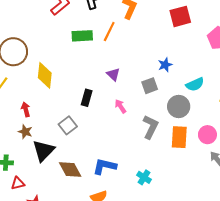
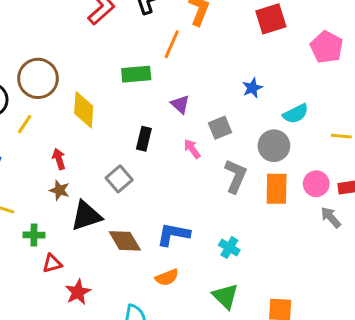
green rectangle: (82, 36) -> (136, 74), moved
gray square: (150, 86) -> (220, 128), moved
black triangle: (43, 151) -> (86, 216), turned 30

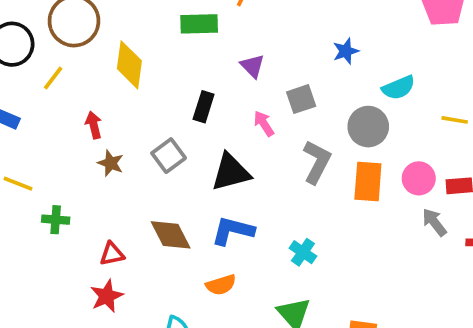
brown star: (59, 190) -> (111, 163), moved
black triangle: (86, 216) -> (231, 172), moved
red triangle: (52, 263) -> (112, 254), moved

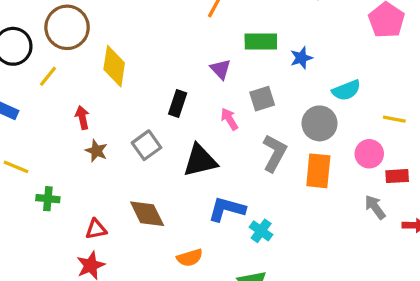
green rectangle: (199, 24) -> (261, 41), moved
pink circle: (419, 178) -> (369, 154), moved
blue L-shape: (233, 231) -> (227, 209), moved

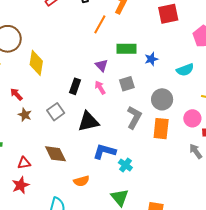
cyan semicircle: (346, 90) -> (185, 70), moved
red arrow: (82, 118) -> (16, 94), turned -32
pink arrow: (229, 119) -> (100, 88), moved

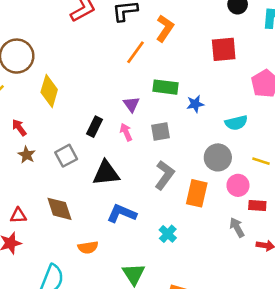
gray circle: (162, 99) -> (218, 157), moved
cyan cross: (125, 165) -> (168, 234), moved

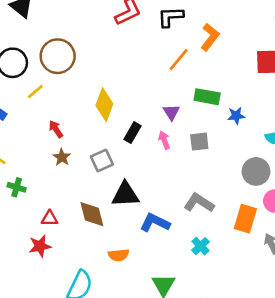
yellow diamond: (49, 91) -> (104, 105), moved
black triangle: (106, 173) -> (125, 194), moved
gray L-shape: (165, 175) -> (199, 203), moved, turned -96
orange rectangle: (197, 193) -> (245, 219), moved

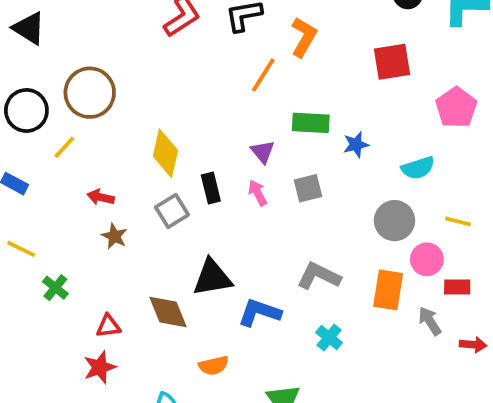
red arrow: (56, 129) -> (101, 197), turned -36
black rectangle: (132, 133) -> (211, 188), turned -36
gray square: (102, 160) -> (172, 211), moved
green cross: (17, 187) -> (55, 288), turned 30

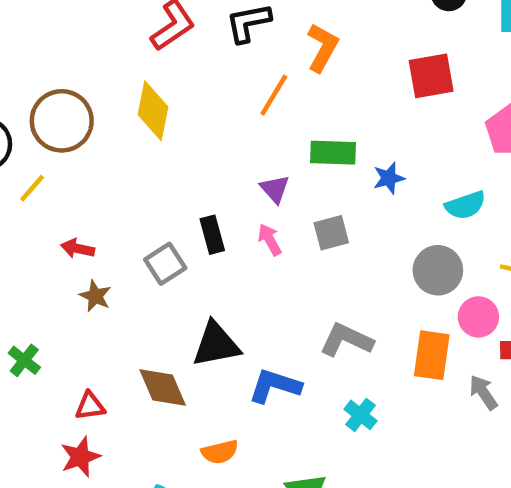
yellow diamond: (165, 153) -> (153, 111), moved

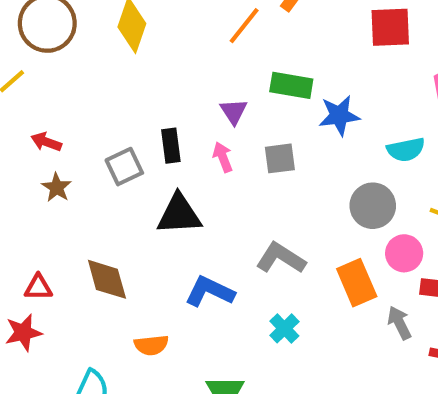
blue star: (389, 178) -> (339, 116), size x1.4
black triangle: (216, 344) -> (179, 214), moved
orange rectangle: (432, 355) -> (357, 283), turned -39

